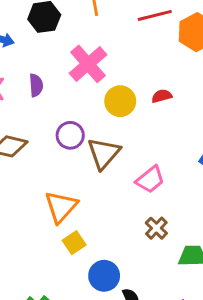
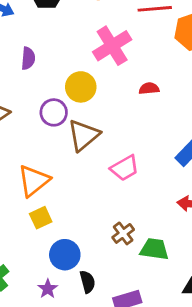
pink cross: (88, 64) -> (112, 46), moved
yellow circle: (120, 101) -> (81, 87), moved
brown cross: (156, 228) -> (123, 233), moved

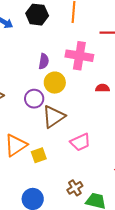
pink cross: (112, 46) -> (79, 56), turned 36
purple semicircle: (28, 58) -> (44, 61), moved
yellow square: (41, 218) -> (39, 155), moved

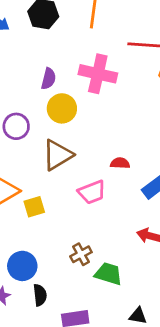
red semicircle: (102, 88) -> (120, 163), moved
purple circle: (34, 99) -> (16, 126), moved

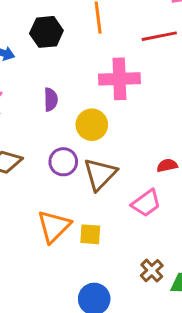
purple semicircle: (49, 79) -> (51, 100), moved
purple circle: (16, 126) -> (63, 162), moved
yellow square: (34, 207) -> (90, 234), turned 35

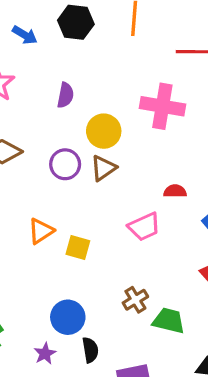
pink cross: (119, 79) -> (162, 106), moved
brown triangle: (100, 174) -> (103, 168), moved, size x0.7
orange triangle: (54, 226) -> (41, 231), size x0.7

